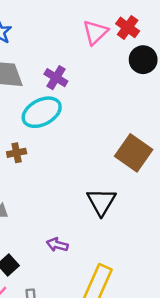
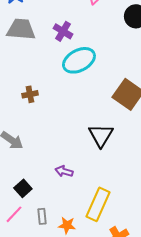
cyan ellipse: (42, 112) -> (79, 60), moved

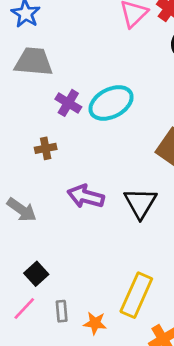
purple cross: (63, 31) -> (68, 103), moved
purple arrow: (64, 171) -> (86, 196), moved, size x1.5

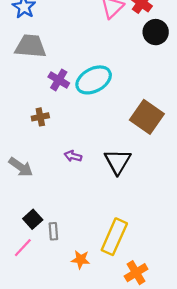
purple arrow: (86, 196) -> (73, 156), size x0.6
gray rectangle: (62, 311) -> (53, 231), moved

